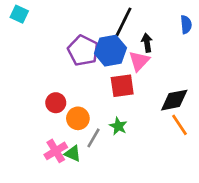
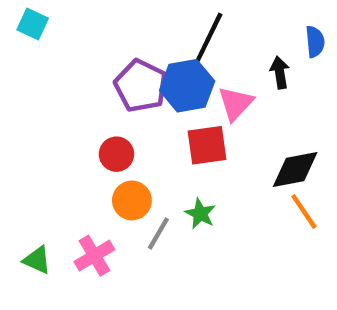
black arrow: (147, 43) -> (280, 73), moved
red circle: (56, 103) -> (116, 154), moved
green triangle: (73, 154) -> (37, 260), moved

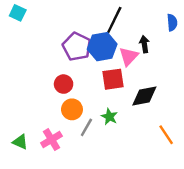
black arrow: (280, 73) -> (144, 44), moved
black diamond: (295, 170) -> (144, 96), moved
orange line: (304, 211) -> (166, 135), moved

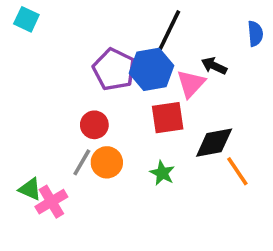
black arrow: (144, 44) -> (214, 66), turned -56
gray line: (86, 127) -> (82, 162), moved
orange line: (166, 135) -> (237, 171), moved
pink cross: (51, 140) -> (51, 202), moved
green triangle: (20, 142) -> (30, 189), moved

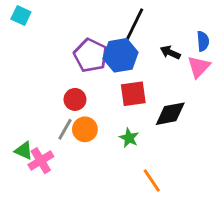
blue semicircle: (255, 34) -> (203, 41), moved
pink triangle: (191, 84) -> (199, 67), moved
orange line: (237, 171) -> (152, 180), moved

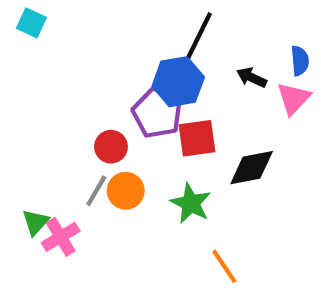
purple pentagon: (91, 55) -> (157, 113), moved
green star: (129, 138) -> (191, 203), size x1.4
green triangle: (24, 151) -> (35, 222), turned 48

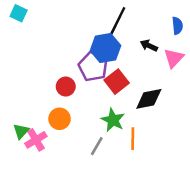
blue semicircle: (300, 61) -> (177, 26), moved
red square: (197, 138) -> (117, 82), turned -30
gray line: (96, 191) -> (97, 146), moved
orange circle: (126, 191) -> (60, 119), moved
orange line: (224, 266) -> (133, 139), moved, turned 35

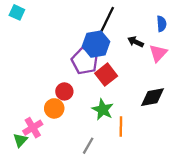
red circle: (66, 87) -> (64, 91), moved
black diamond: (149, 99) -> (152, 97), moved
green triangle: (21, 131) -> (20, 140), moved
gray line: (97, 146) -> (88, 146), moved

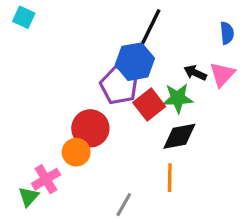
black arrow: (136, 42) -> (195, 73), moved
red circle: (64, 91) -> (90, 128), size x1.5
black diamond: (152, 97) -> (179, 136), moved
green star: (103, 110) -> (178, 98), moved, turned -30

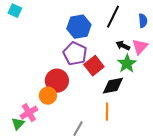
black line: (151, 27) -> (113, 17), moved
blue hexagon: (135, 62) -> (79, 27), moved
green star: (178, 98) -> (127, 64), moved, turned -30

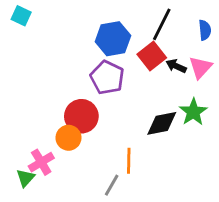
green star: (127, 64) -> (193, 112), moved
red square: (94, 66) -> (152, 56), moved
orange line: (107, 112) -> (129, 161), moved

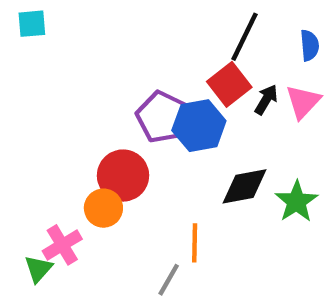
cyan square: (21, 16) -> (32, 24), turned -30
blue hexagon: (113, 39) -> (199, 126), moved
black arrow: (176, 66) -> (266, 100), turned 96
green star: (193, 112) -> (297, 202), moved

